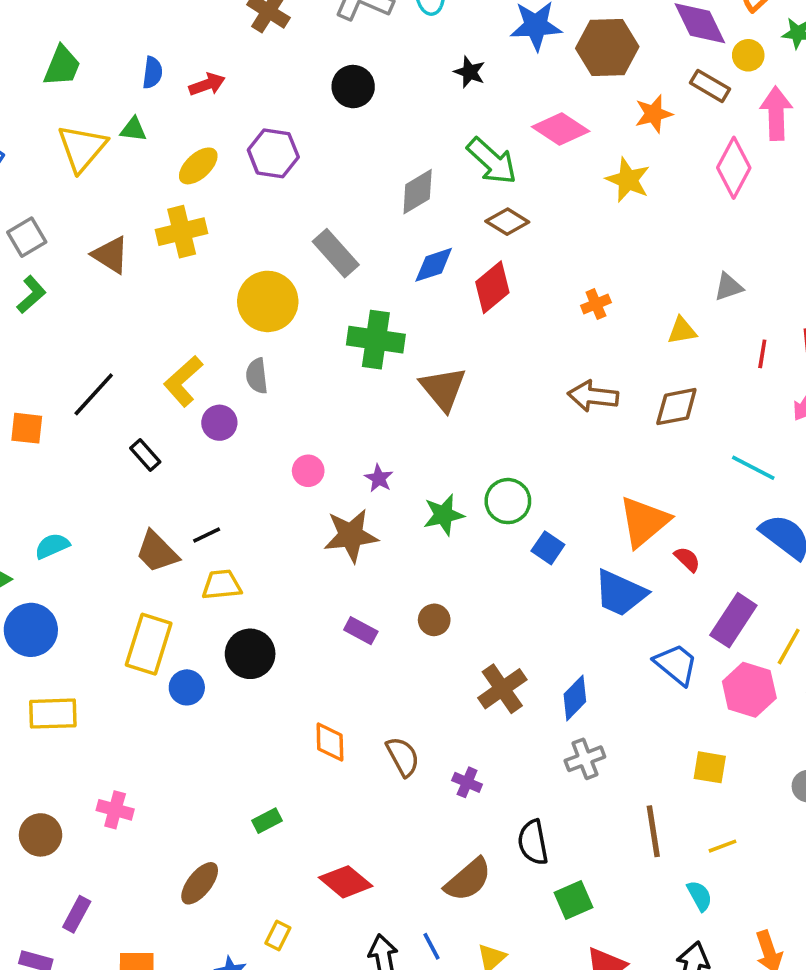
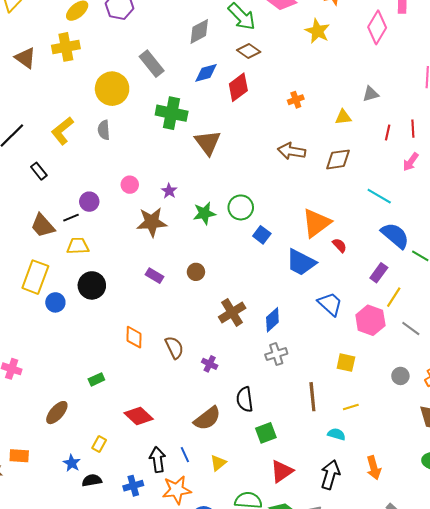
purple circle: (219, 423) -> (89, 202), moved
purple rectangle: (733, 620) -> (379, 273), moved, size x0.7
cyan semicircle: (700, 896) -> (337, 434), turned -48

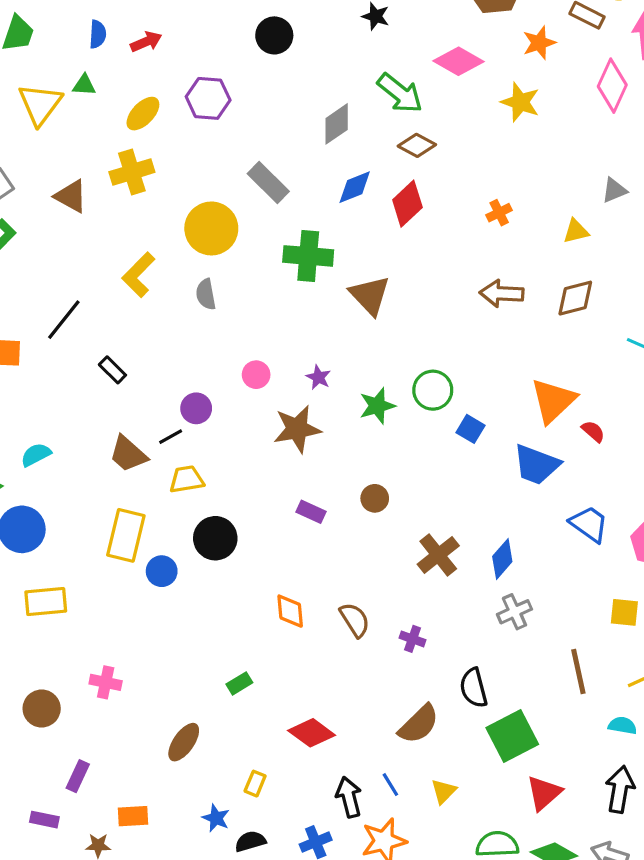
yellow L-shape: (62, 131) -> (138, 275), moved
green square: (266, 433) -> (512, 736), size x1.5

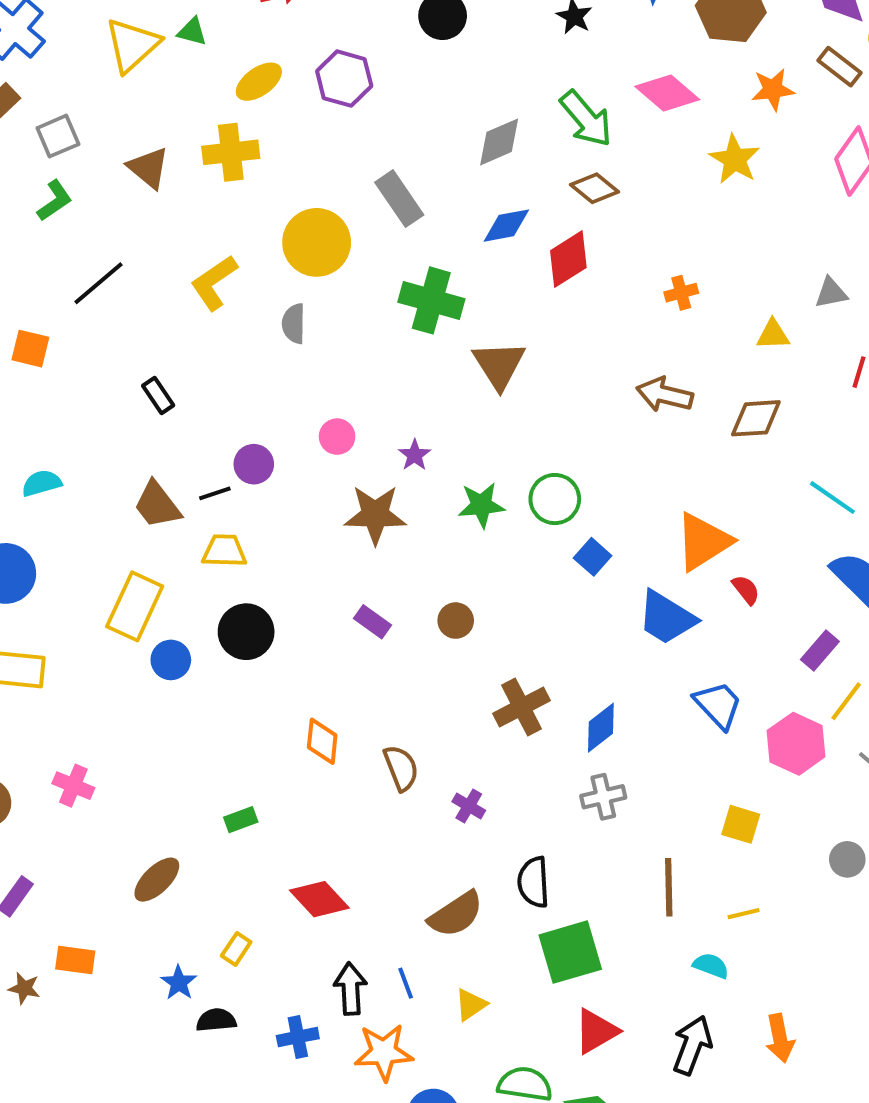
black line: (64, 320) -> (98, 283), moved

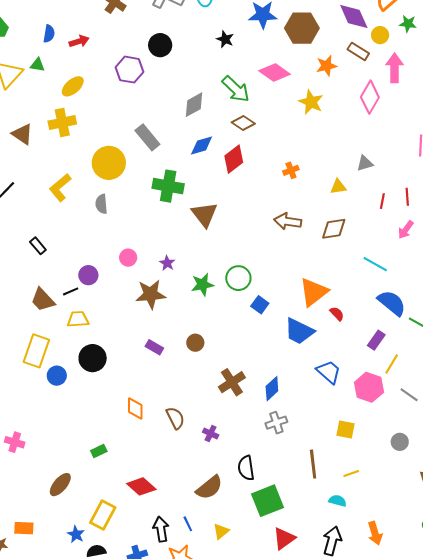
purple hexagon: (344, 79) -> (130, 70), moved
yellow rectangle: (236, 949) -> (103, 515), size x1.8

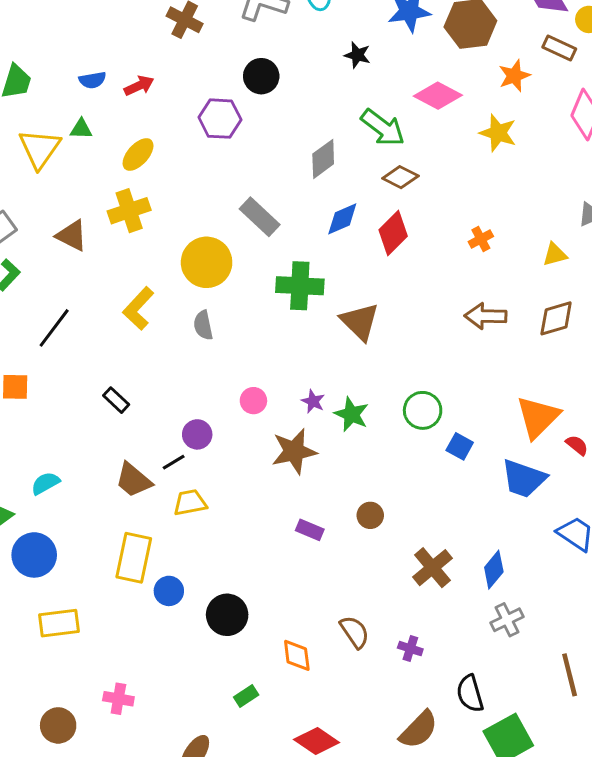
blue semicircle: (49, 34) -> (92, 80), turned 78
green star: (203, 285) -> (351, 414), moved, turned -30
black circle: (93, 358) -> (227, 615), moved
orange diamond: (135, 409) -> (297, 655), moved

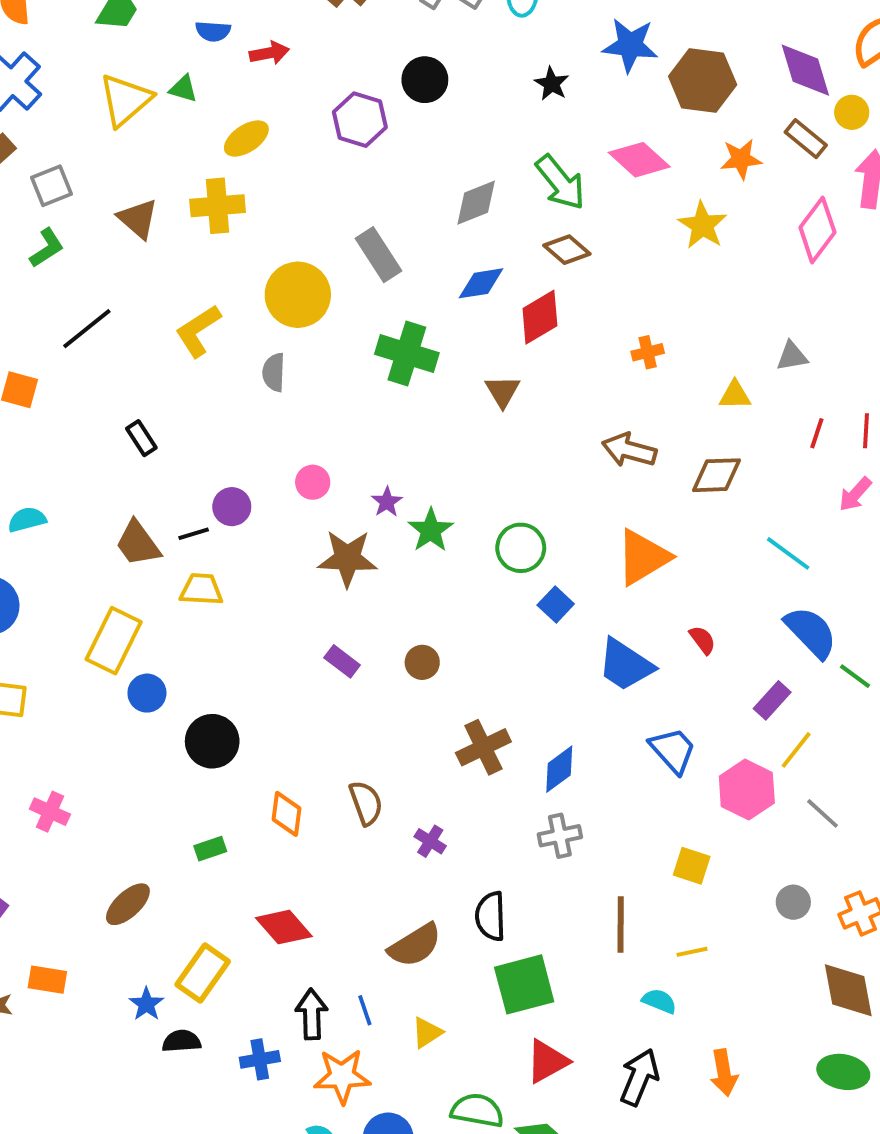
brown triangle: (360, 322) -> (503, 391), moved, size x0.7
orange triangle: (538, 417) -> (643, 557), moved

